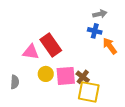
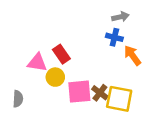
red rectangle: (51, 45) -> (61, 54), size x0.7
yellow circle: (46, 74) -> (55, 77), moved
yellow square: (89, 92) -> (119, 99), moved

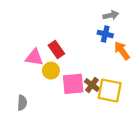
gray semicircle: (18, 99) -> (22, 103), moved

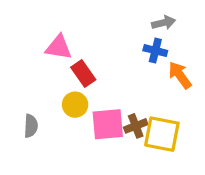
pink triangle: (34, 57) -> (59, 47), moved
brown cross: (92, 85) -> (136, 126), turned 32
gray semicircle: (22, 103) -> (31, 126), moved

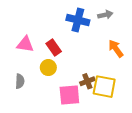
pink triangle: (59, 47) -> (25, 44), moved
blue cross: (155, 51) -> (78, 20), moved, size x1.5
pink square: (108, 124) -> (69, 95), moved

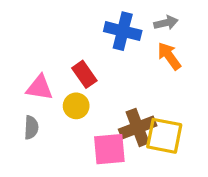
pink triangle: (25, 44) -> (40, 88), moved
orange arrow: (116, 49) -> (169, 56), moved
brown cross: (87, 81) -> (138, 127), size x1.5

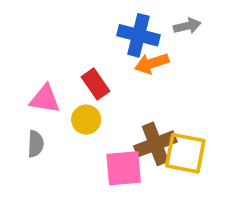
orange arrow: (169, 56) -> (152, 63), moved, turned -72

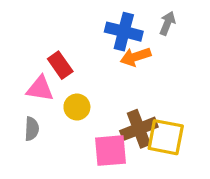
gray arrow: (187, 26) -> (167, 23), turned -55
red rectangle: (95, 84) -> (60, 65), moved

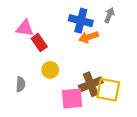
pink triangle: (40, 89) -> (25, 28), moved

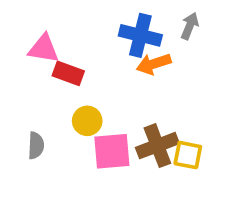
red rectangle: (39, 43) -> (68, 73), turned -35
yellow square: (108, 90) -> (188, 155), size x0.7
pink square: (72, 98) -> (112, 151), moved

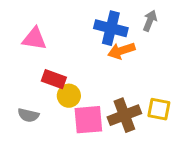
red rectangle: (68, 73) -> (54, 79), moved
gray semicircle: (36, 146) -> (28, 115), turned 100
yellow square: (188, 155) -> (159, 109), moved

